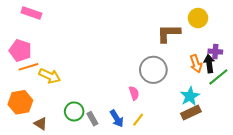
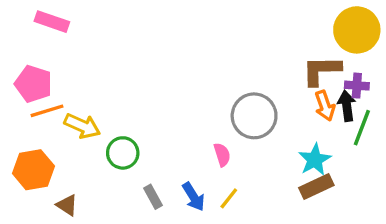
yellow circle: (198, 18) -> (357, 30), moved, size x1.4
brown L-shape: (169, 33) -> (321, 70), moved
green line: (218, 77) -> (362, 128), turned -30
green circle: (74, 111) -> (123, 153), moved

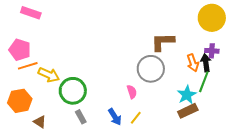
brown L-shape: (321, 70) -> (163, 42), moved
green line: (362, 128) -> (204, 82), moved
green circle: (123, 153) -> (73, 91), size x1.4
gray rectangle: (153, 197) -> (81, 117), moved

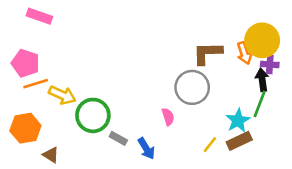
yellow circle: (212, 18) -> (262, 40), moved
orange arrow: (193, 63) -> (244, 53), moved
gray rectangle: (81, 117) -> (118, 138), moved, turned -32
yellow line: (136, 118) -> (210, 145), moved

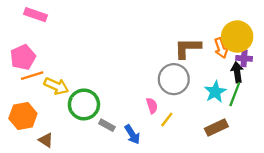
pink pentagon: (25, 63) -> (23, 57), turned 30
cyan star: (238, 120) -> (215, 92), moved
yellow line: (210, 145) -> (167, 119), moved

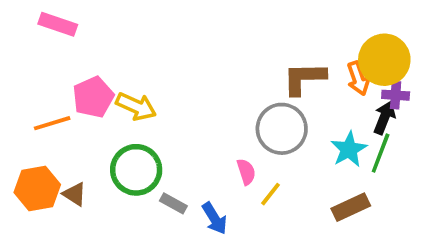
pink pentagon: (23, 57) -> (93, 97), moved
black arrow: (237, 72) -> (384, 118), turned 30
yellow arrow: (56, 86) -> (136, 106), moved
brown triangle: (46, 140) -> (75, 194), moved

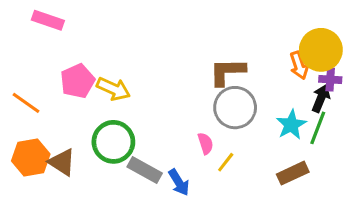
brown L-shape: (304, 78) -> (227, 72), moved
orange line: (52, 123) -> (26, 103), moved, turned 52
brown triangle: (75, 194) -> (62, 162), size x1.4
gray rectangle: (173, 203) -> (145, 170), size x1.5

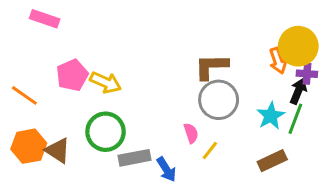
gray rectangle: (145, 170) -> (135, 158), turned -40

